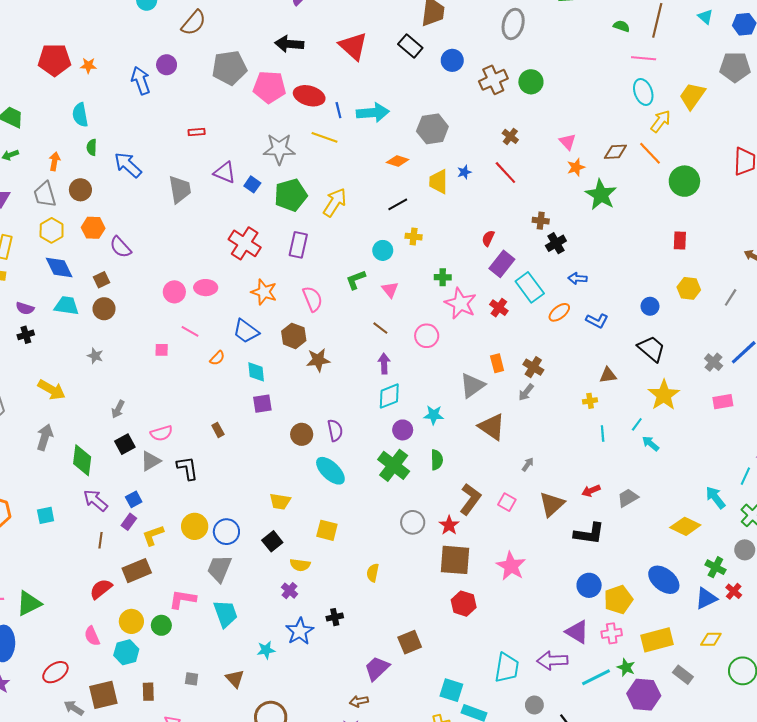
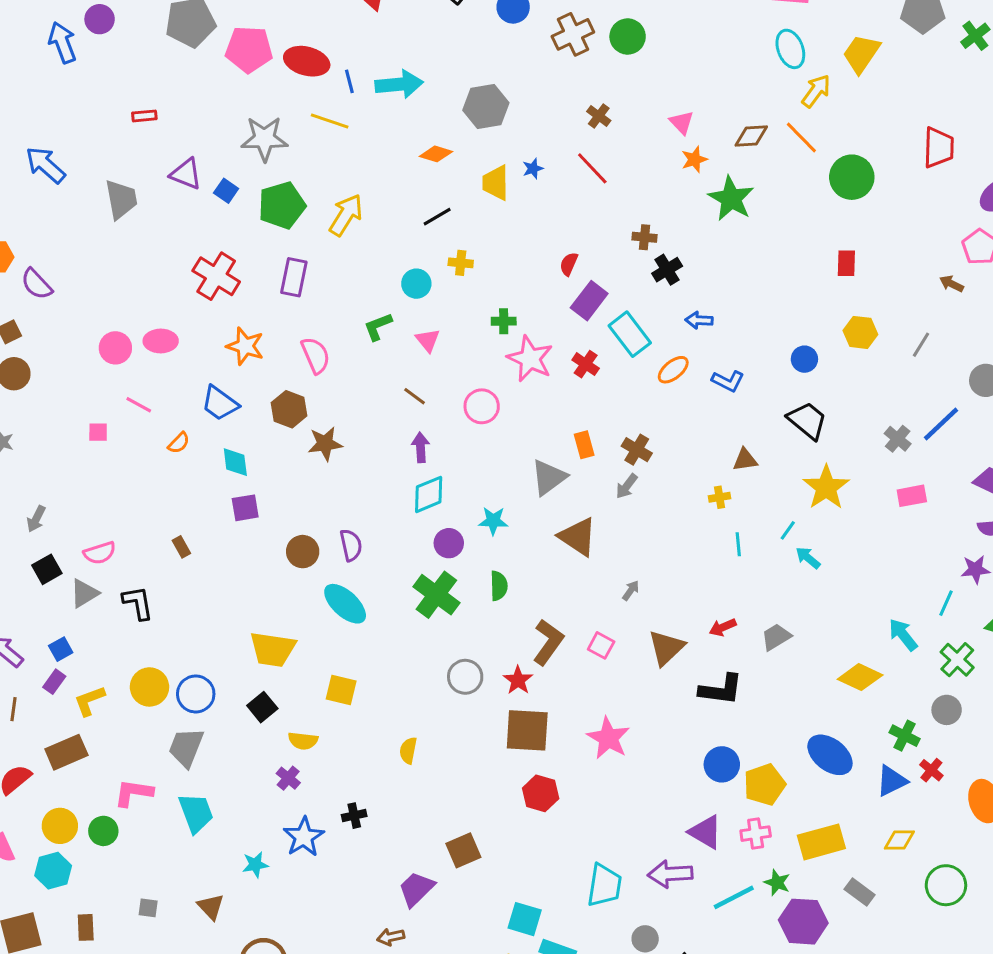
yellow trapezoid: (280, 501) -> (273, 649), size x1.5

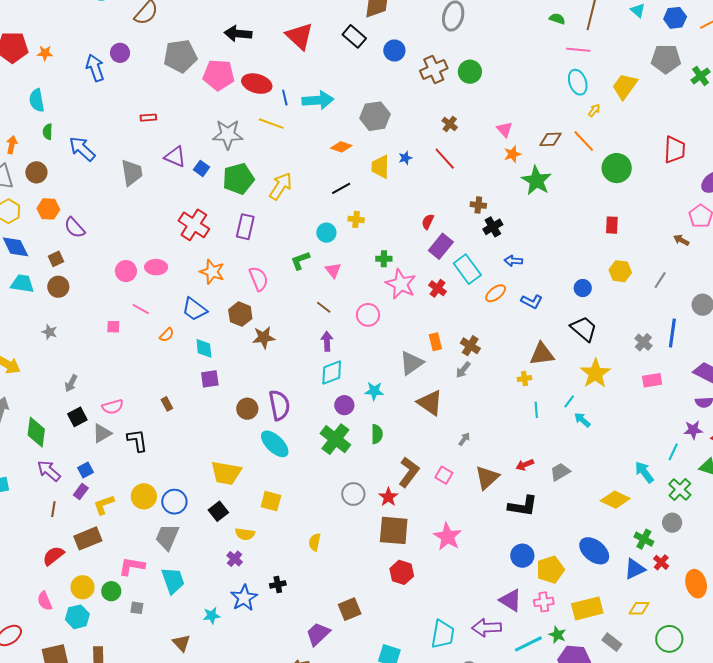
yellow arrow: (816, 91) -> (594, 110), size x0.6
blue line: (941, 424) -> (672, 333), turned -40
brown triangle: (745, 460) -> (542, 354), size x1.5
purple semicircle: (351, 545) -> (279, 405), size x1.4
gray square: (148, 908) -> (137, 608), moved

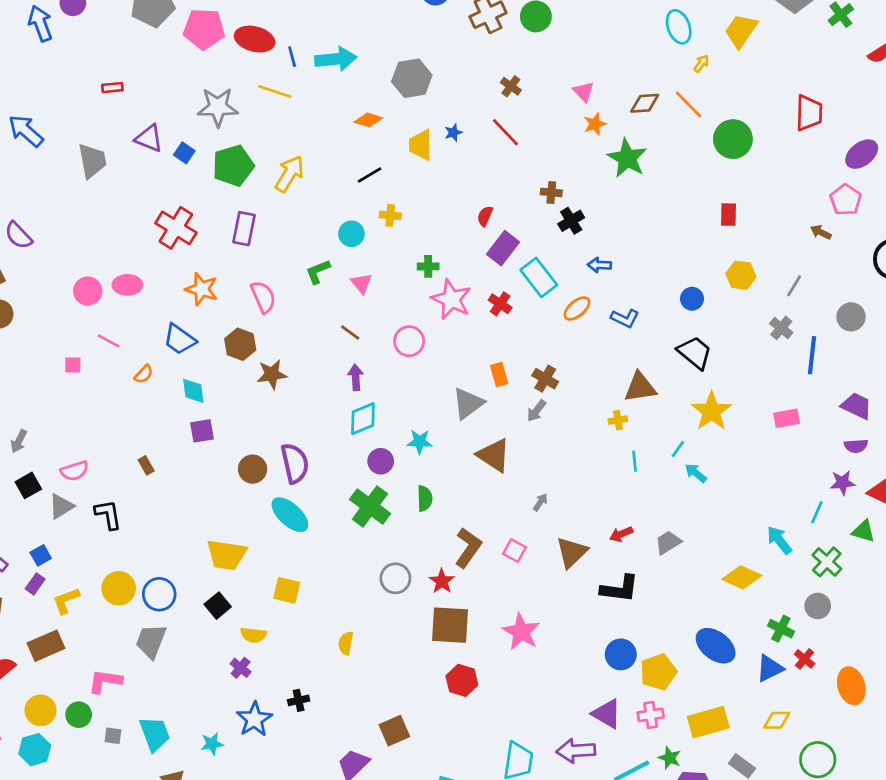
gray cross: (643, 342) -> (781, 328), moved
cyan trapezoid: (173, 581) -> (155, 734), moved

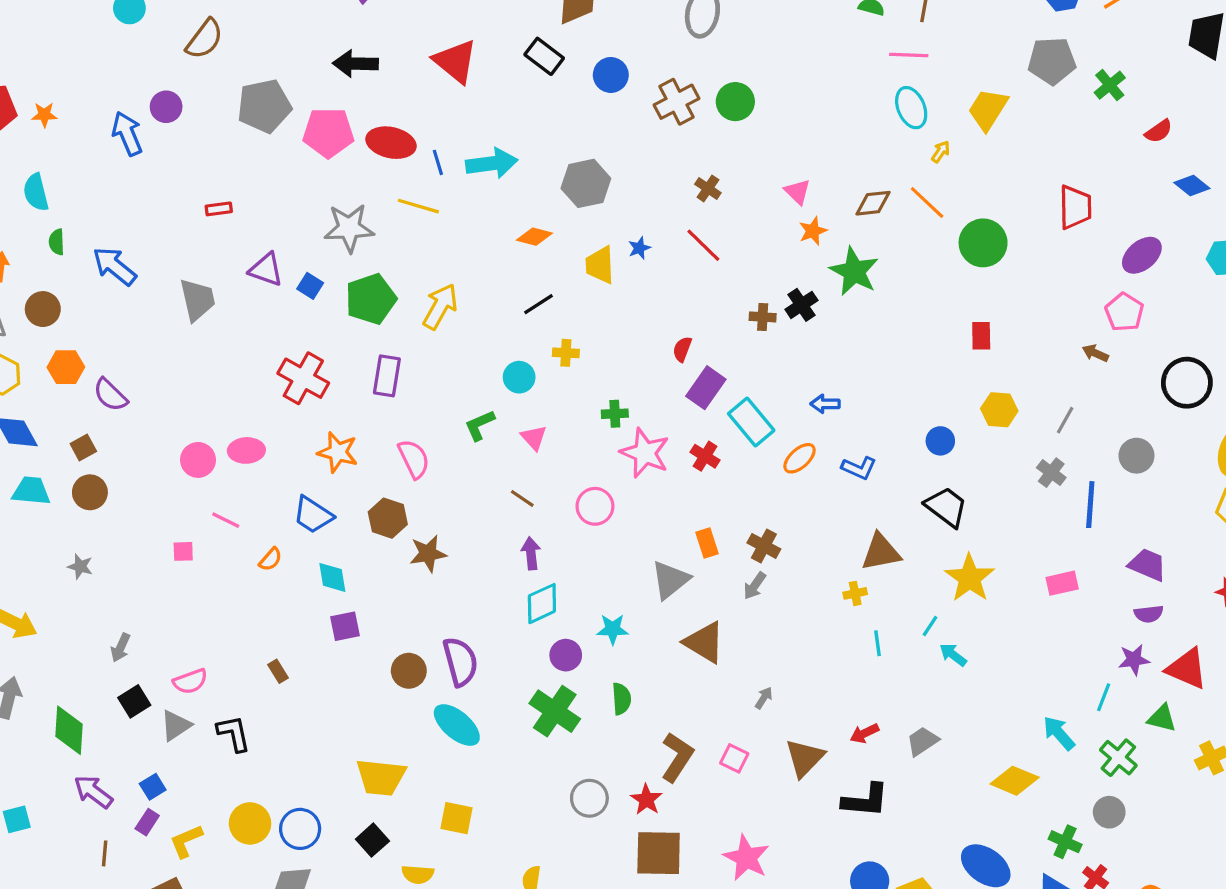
black cross: (571, 221) -> (802, 305), moved

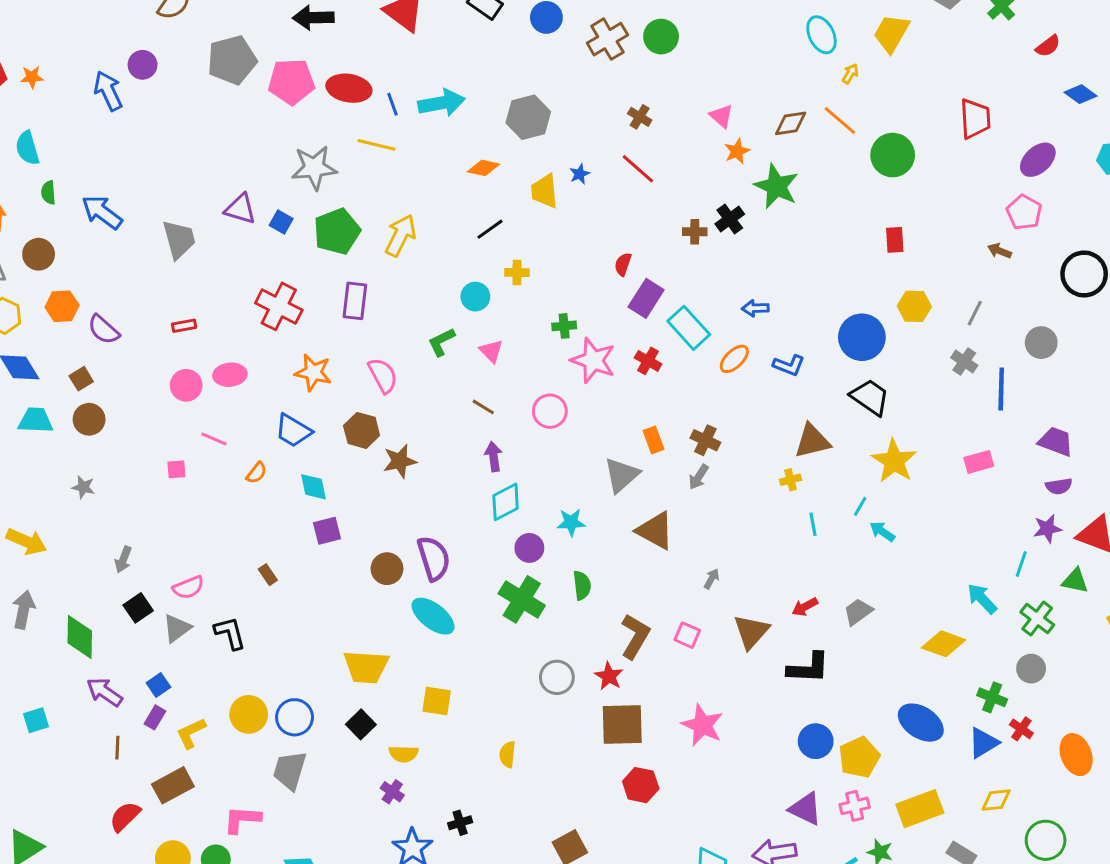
red rectangle: (219, 209) -> (184, 326), moved
blue circle: (940, 441) -> (862, 337), size x1.8

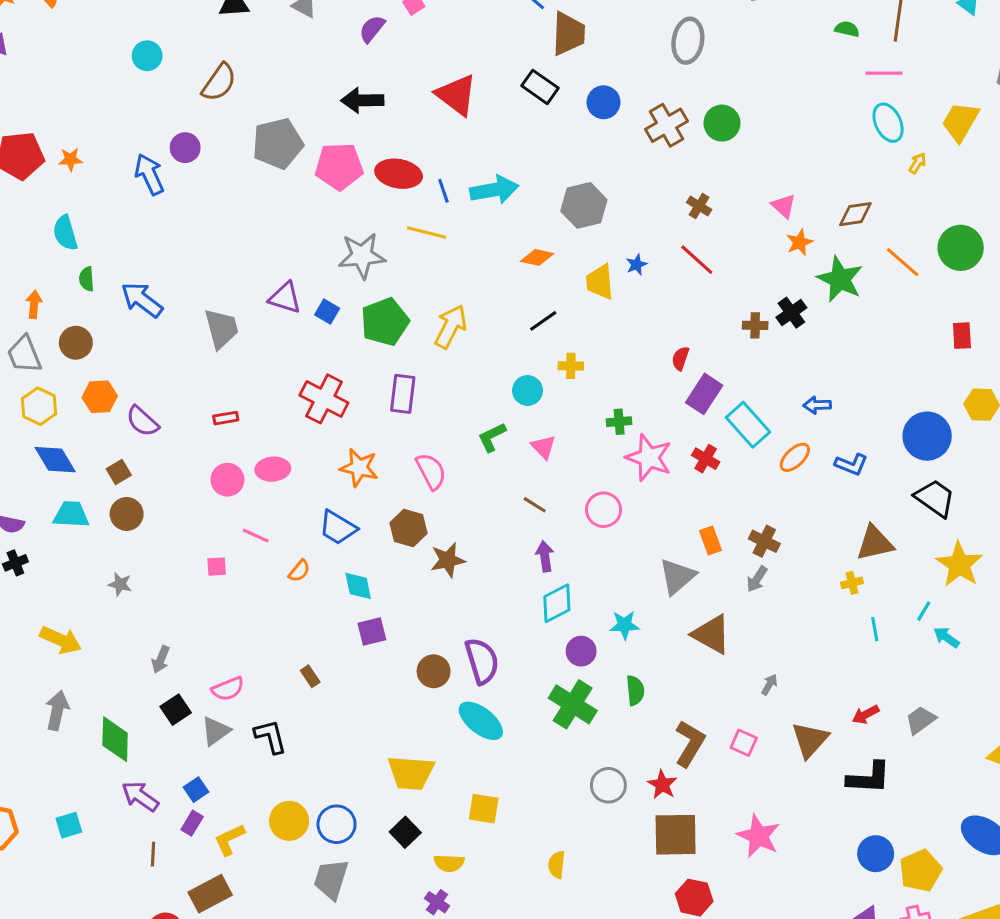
orange line: (840, 121) -> (903, 262), moved

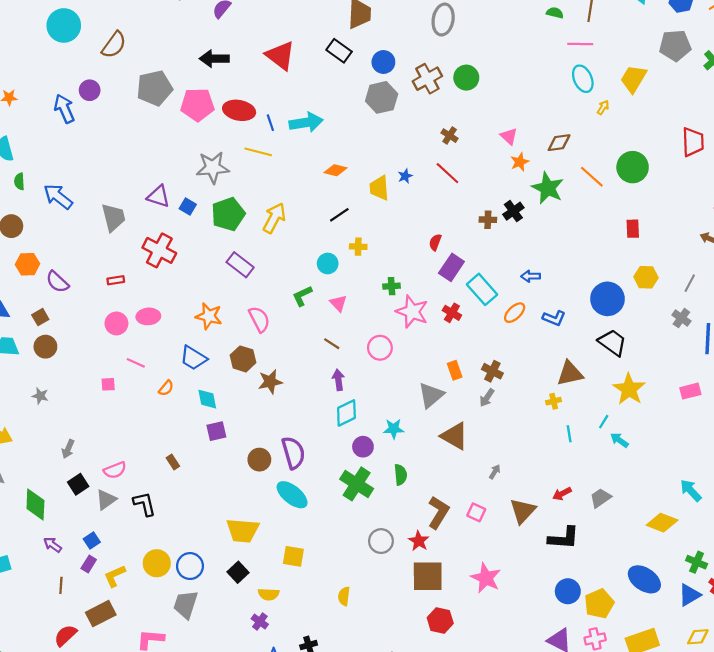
cyan circle: (147, 56) -> (64, 25), size x1.6
gray hexagon: (584, 205) -> (382, 97), moved
purple rectangle: (403, 394) -> (240, 265), turned -60
red cross: (324, 399) -> (159, 250), moved
purple arrow: (140, 796) -> (53, 545), size x0.7

